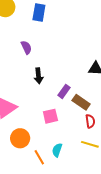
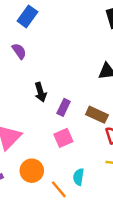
blue rectangle: (39, 13) -> (27, 16), turned 36
purple semicircle: (26, 47) -> (19, 51), moved
purple rectangle: (64, 91) -> (64, 107), moved

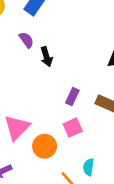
black arrow: (40, 92) -> (46, 57), moved
orange circle: (32, 171) -> (45, 146), moved

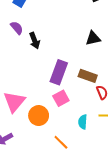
purple rectangle: (72, 97) -> (59, 72), size x1.6
cyan semicircle: (89, 167) -> (83, 122), moved

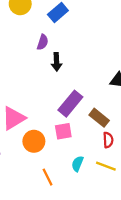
purple semicircle: (17, 28) -> (43, 42), turned 40

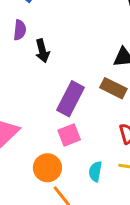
brown rectangle: (99, 118) -> (113, 88), moved
orange circle: (34, 141) -> (47, 168), moved

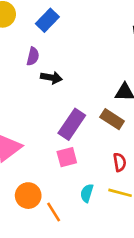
black arrow: (42, 51) -> (51, 78), turned -72
orange circle: (47, 168) -> (28, 196), moved

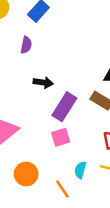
black arrow: (51, 78) -> (43, 83), moved
orange line: (54, 212) -> (62, 189), moved

